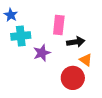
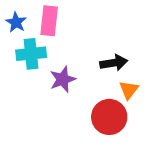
pink rectangle: (59, 25) -> (49, 21), moved
orange triangle: (86, 60) -> (129, 90), turned 32

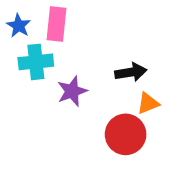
orange triangle: (129, 90) -> (148, 103), turned 30

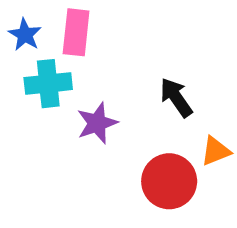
black arrow: (131, 72) -> (176, 98), turned -116
orange triangle: (148, 103) -> (216, 151), moved

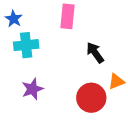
pink rectangle: (76, 32) -> (67, 16), moved
purple star: (97, 123) -> (32, 89), moved

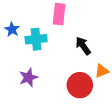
blue star: (14, 19) -> (12, 29), moved
cyan cross: (26, 45) -> (36, 39), moved

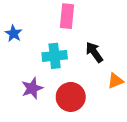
cyan cross: (36, 39) -> (55, 56), moved
red circle: (80, 85) -> (71, 97), moved

